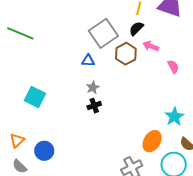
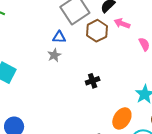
gray star: (93, 88) -> (54, 55), moved
black cross: (94, 106) -> (93, 81), moved

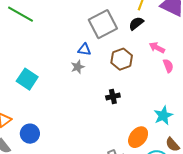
pink arrow: (122, 23) -> (157, 48), moved
brown hexagon: (97, 31) -> (122, 59), moved

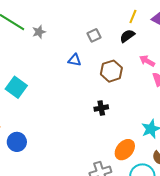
gray square: (103, 24) -> (94, 35), size x0.5
gray star: (78, 67) -> (39, 32), moved

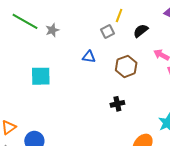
yellow line: (133, 16) -> (119, 16), moved
cyan square: (16, 87) -> (41, 76), moved, turned -35

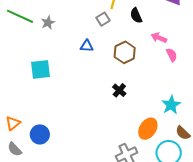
black semicircle: (141, 31) -> (136, 15), turned -70
black cross: (117, 104) -> (119, 90), turned -32

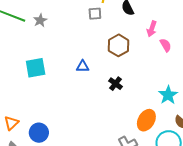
gray square: (103, 19) -> (95, 14), turned 32
pink arrow: (159, 38) -> (152, 29), turned -91
blue triangle: (87, 46) -> (83, 66), moved

